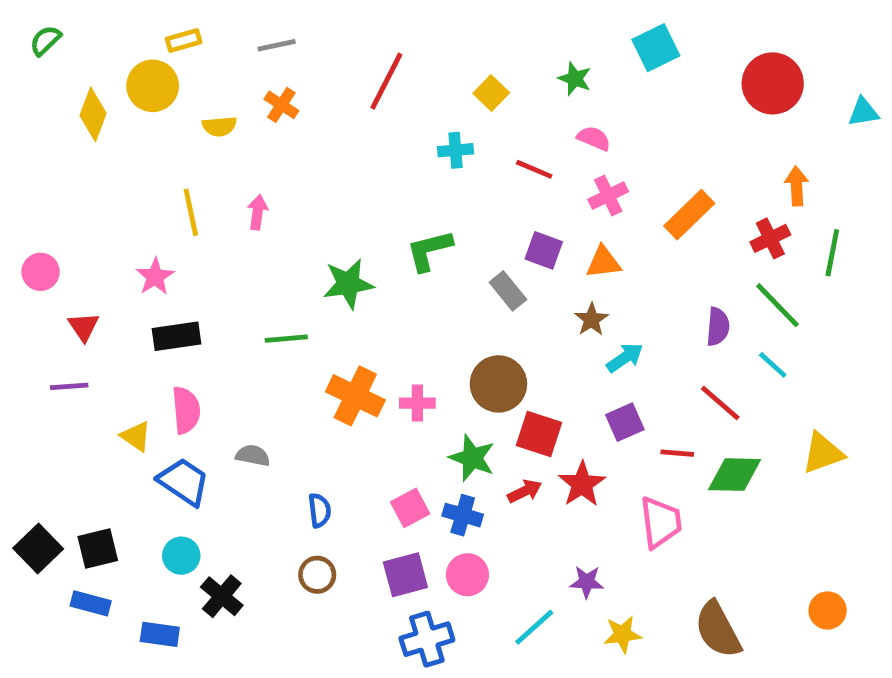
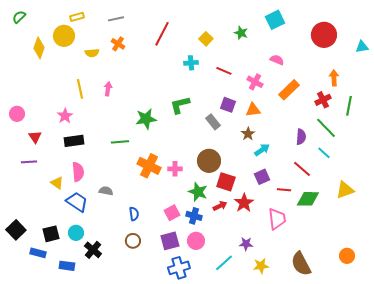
pink semicircle: (594, 138) -> (277, 60), moved
pink cross: (608, 196) -> (255, 82), turned -35
black square: (98, 548) -> (51, 234), moved

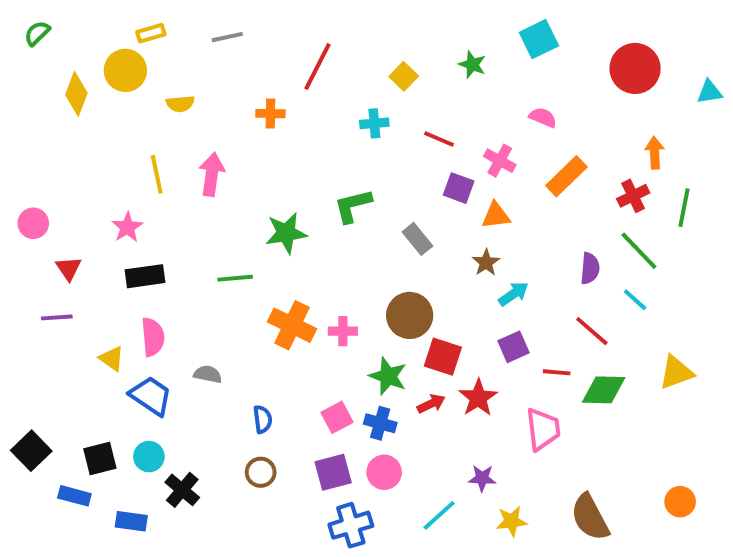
orange cross: (118, 44) -> (270, 114), moved, turned -32
pink arrow: (108, 89) -> (212, 174), size x1.5
purple square: (228, 105) -> (459, 188), moved

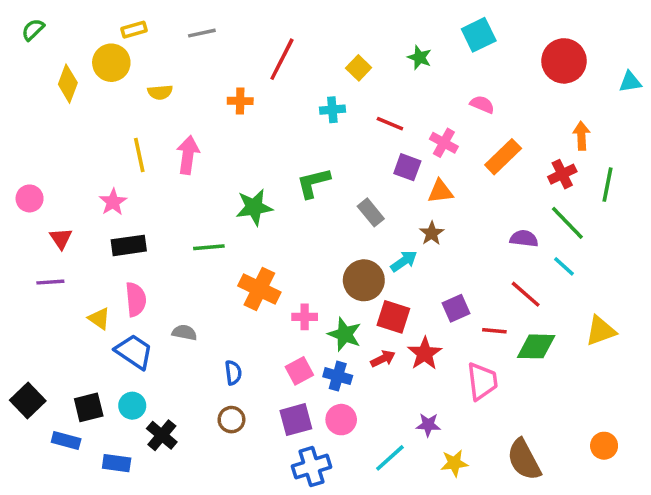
purple semicircle: (590, 268) -> (524, 239), turned -88
cyan arrow: (513, 294) -> (404, 261), moved
pink cross: (343, 331) -> (305, 317), moved

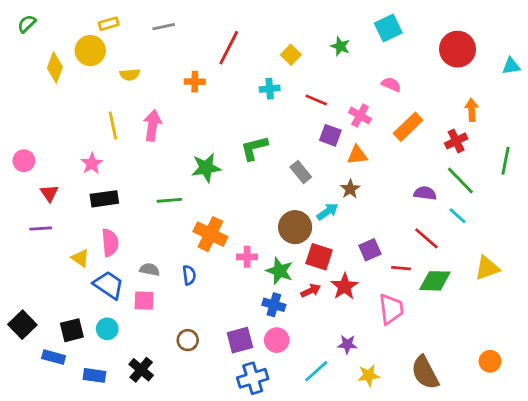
green line: (608, 185) -> (506, 161), moved
pink square: (299, 371) -> (144, 301), moved, turned 30
blue semicircle: (233, 373) -> (189, 275), moved
black cross: (162, 435) -> (141, 370), moved

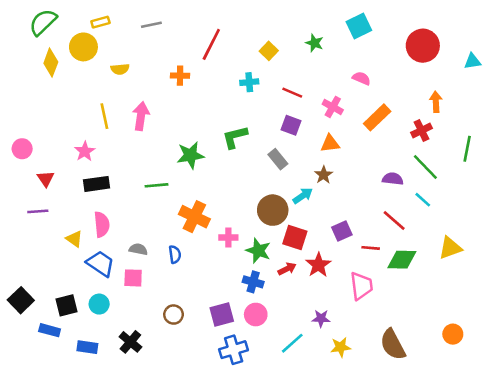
green semicircle: (27, 24) -> (43, 22), moved, size x1.6
purple square: (330, 135) -> (291, 125), moved

